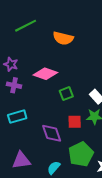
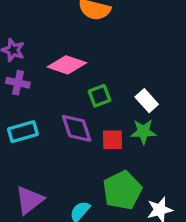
purple diamond: (52, 133) -> (77, 128), moved
purple triangle: (21, 160) -> (29, 200), turned -30

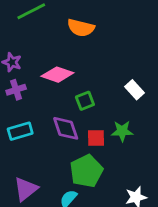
purple cross: (18, 83) -> (16, 90), turned -30
white rectangle: (147, 101) -> (135, 90), moved
green pentagon: (122, 190) -> (86, 171), moved

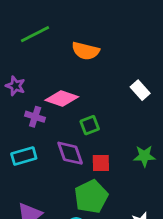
purple cross: (16, 90) -> (35, 117), moved, turned 36
white rectangle: (135, 90) -> (140, 90), moved
green star: (122, 131) -> (144, 156), moved

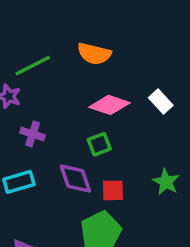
green line: (35, 34) -> (33, 66), moved
pink diamond: (62, 98) -> (109, 105), moved
green star: (144, 156) -> (166, 182), turned 30

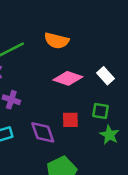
green square: (99, 144) -> (101, 111), moved, turned 30
red square: (113, 190) -> (70, 120), moved

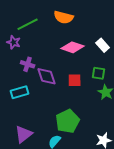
purple diamond: (43, 132) -> (47, 76), moved

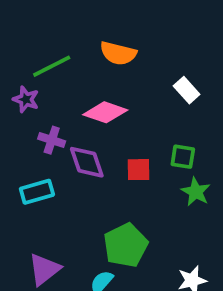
white rectangle: (103, 45) -> (187, 90), moved
pink diamond: (73, 47) -> (105, 112), moved

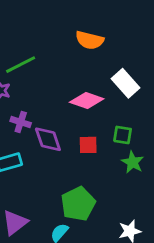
orange semicircle: (118, 53) -> (90, 40), moved
white rectangle: (187, 90) -> (125, 83), size x1.4
pink diamond: (105, 112) -> (87, 100), moved

